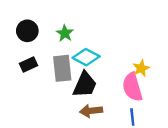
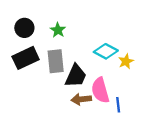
cyan diamond: (86, 57) -> (106, 51), moved
black rectangle: (29, 65) -> (26, 58), size x1.6
pink semicircle: (132, 87) -> (100, 90), moved

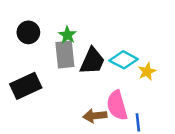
black rectangle: (26, 58) -> (26, 86), moved
gray rectangle: (56, 61) -> (65, 55), moved
black trapezoid: (76, 76) -> (92, 61), moved

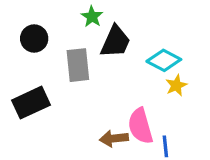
green star: (67, 35) -> (92, 17), moved
cyan diamond: (124, 60) -> (164, 60), moved
black trapezoid: (92, 61) -> (115, 42), moved

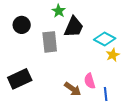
black rectangle: (31, 103) -> (20, 79), moved
pink semicircle: (140, 126) -> (90, 81), size x0.7
brown arrow: (114, 139) -> (73, 89), turned -138

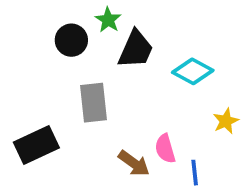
black circle: (22, 25) -> (71, 40), moved
gray rectangle: (50, 42) -> (93, 103), moved
yellow star: (113, 55) -> (226, 121), moved

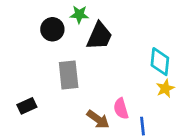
green star: (108, 20) -> (79, 14), turned -30
cyan diamond: (193, 71) -> (160, 62), moved, turned 68
black rectangle: (36, 145) -> (27, 106), size x0.6

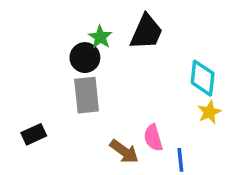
green star: (79, 14) -> (100, 37), moved, turned 30
black circle: (52, 29) -> (85, 58), moved
black trapezoid: (99, 36) -> (146, 32), moved

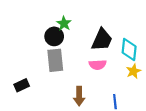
black trapezoid: (146, 32) -> (102, 40), moved
pink semicircle: (153, 138) -> (98, 65), moved, turned -77
brown arrow: (124, 151) -> (79, 96), turned 54

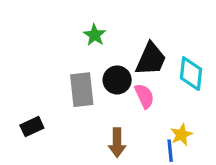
black circle: (54, 36) -> (117, 80), moved
pink semicircle: (98, 65) -> (144, 96), turned -112
yellow star: (133, 71) -> (181, 135), moved

